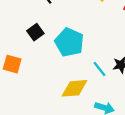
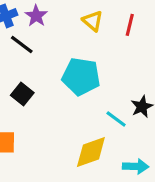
cyan pentagon: (69, 42) -> (81, 76), moved

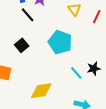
yellow diamond: (91, 152) -> (41, 91), moved

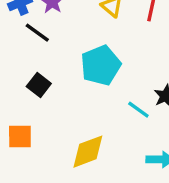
cyan pentagon: (60, 42) -> (101, 65), turned -30

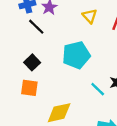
orange square: (20, 136) -> (29, 88), moved

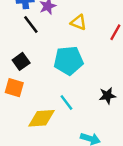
yellow triangle: (90, 16) -> (78, 22), moved, turned -35
cyan line: (98, 89) -> (66, 102), moved

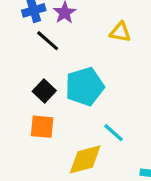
yellow triangle: (78, 22) -> (120, 32), moved
cyan pentagon: (68, 61) -> (85, 87), moved

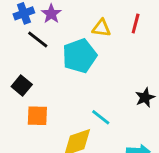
cyan pentagon: (85, 87) -> (79, 56), moved
black square: (44, 91) -> (22, 85), moved

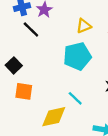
yellow triangle: (101, 28) -> (84, 26), turned -35
cyan pentagon: (79, 56) -> (77, 56), moved

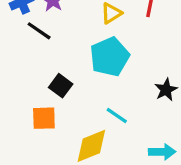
black square: (14, 65) -> (61, 86), moved

